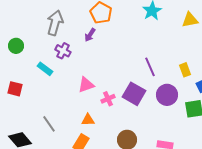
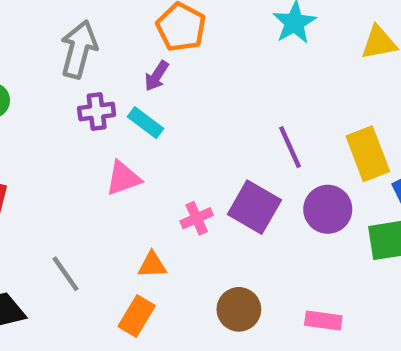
purple cross: (63, 51) -> (97, 111), turned -35
cyan rectangle: (45, 69) -> (146, 123), moved
yellow rectangle: (185, 70) -> (368, 154), size x1.6
pink triangle: (86, 85) -> (123, 178), moved

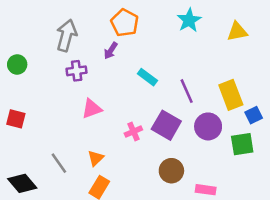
cyan rectangle: (146, 123) -> (147, 77), moved
orange triangle: (152, 265) -> (96, 158), moved, turned -42
brown circle: (239, 309) -> (171, 171), moved

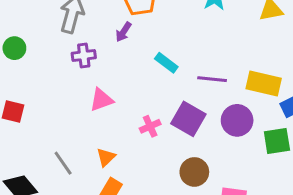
purple line: (187, 91) -> (212, 79), turned -60
yellow rectangle: (231, 95) -> (264, 84), turned -56

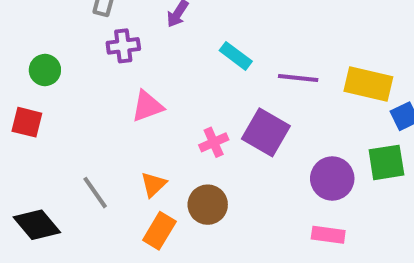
green circle: (14, 48) -> (45, 70), moved
purple circle: (237, 120) -> (332, 178), moved
brown circle: (194, 172) -> (208, 205), moved

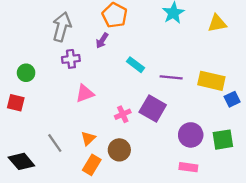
green square: (386, 162) -> (223, 140), moved

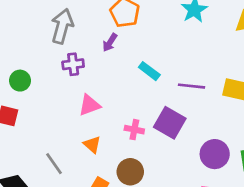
pink cross: (123, 114) -> (134, 130), turned 35
orange triangle: (88, 138) -> (92, 145), moved, turned -35

